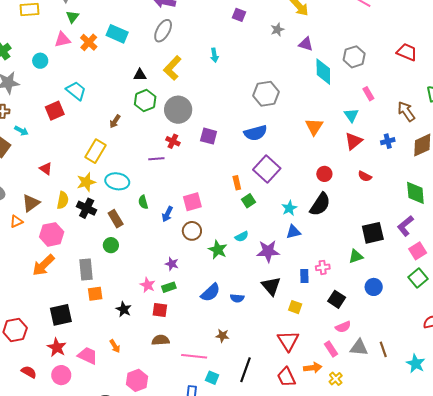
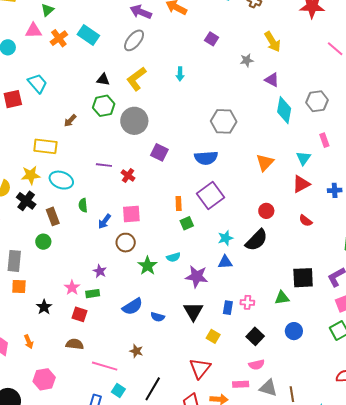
red cross: (173, 141) -> (128, 175), moved
yellow rectangle: (95, 151) -> (45, 146), turned 55
pink rectangle: (331, 349) -> (241, 384), turned -70

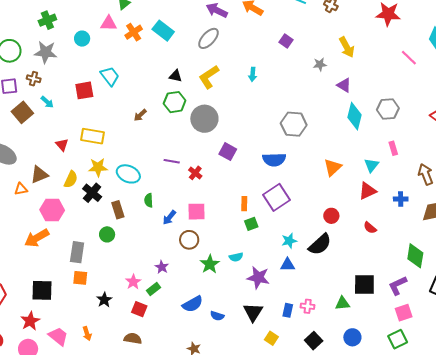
yellow rectangle: (45, 146) -> (93, 136), moved
green rectangle: (93, 294) -> (153, 289), turned -32

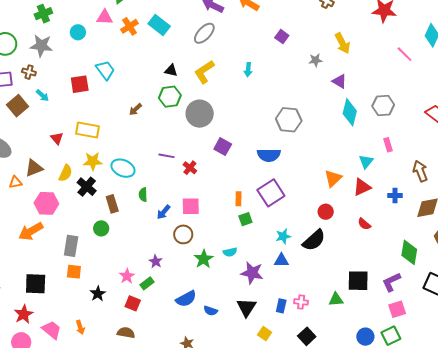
orange triangle: (333, 167) -> (333, 178), moved
blue circle: (352, 337) -> (365, 337), moved

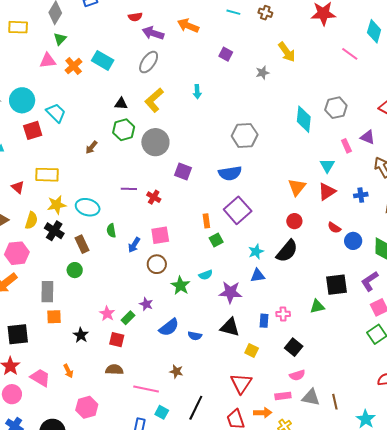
cyan circle: (78, 32) -> (22, 100), moved, size x1.6
purple triangle: (339, 81) -> (368, 137), moved
purple star: (156, 261) -> (146, 304), moved
black triangle: (247, 307) -> (230, 327), turned -40
blue circle: (365, 337) -> (353, 241), moved

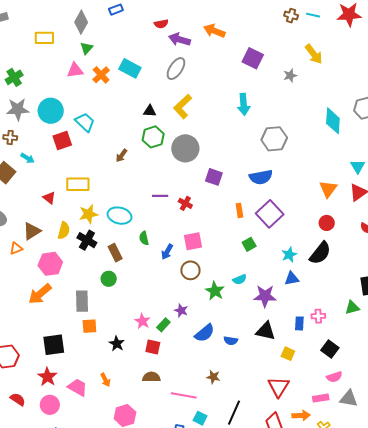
cyan line: (233, 12) -> (313, 15), moved
purple square: (226, 54) -> (253, 58), size x1.5
cyan arrow: (197, 92) -> (244, 104), moved, size x1.5
orange rectangle: (206, 221) -> (239, 210), moved

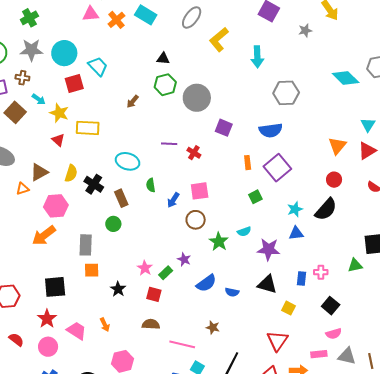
yellow L-shape: (183, 106) -> (219, 39), moved
cyan diamond: (333, 121) -> (346, 78), turned -52
yellow star: (88, 214) -> (59, 113), moved, turned 30

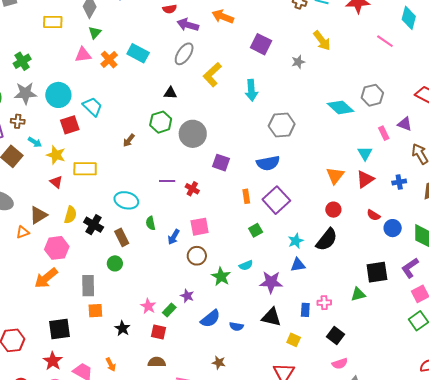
black triangle: (163, 59) -> (170, 93), moved

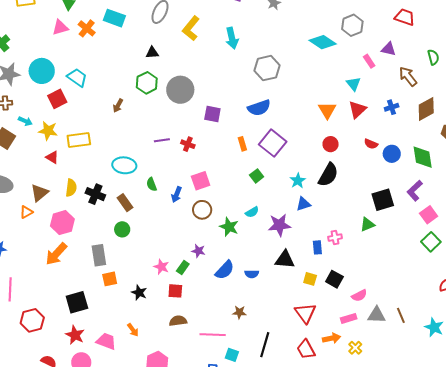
black square: (336, 336) -> (334, 279), moved

